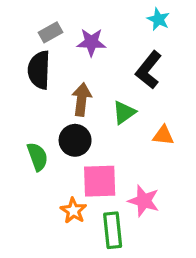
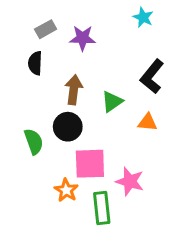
black semicircle: (39, 70) -> (35, 63), size x0.7
black L-shape: (149, 70) -> (152, 76), moved

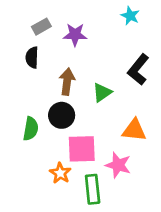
orange triangle: (148, 122) -> (134, 130), moved, size x1.4
green semicircle: (34, 141) -> (31, 129), turned 30

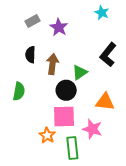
purple star: (75, 35) -> (59, 27), turned 30
black semicircle: (32, 57) -> (30, 55), moved
black circle: (62, 115) -> (66, 90), moved
green semicircle: (31, 129) -> (19, 91), moved

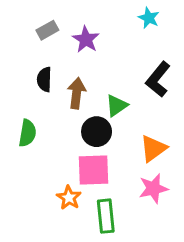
orange triangle: (105, 102) -> (153, 149), turned -42
pink star: (92, 129) -> (153, 188), moved, turned -30

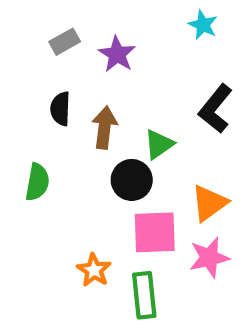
pink square: (93, 170) -> (155, 232), moved

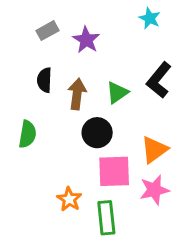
green triangle: (159, 144) -> (117, 92), moved

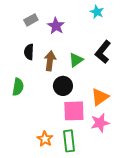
orange star: (69, 199) -> (45, 139), moved

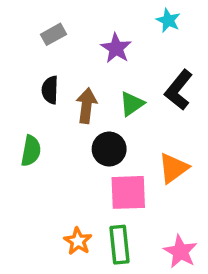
purple star: (56, 26) -> (116, 48), moved
pink star: (100, 123) -> (180, 252), moved, turned -30

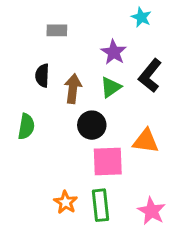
gray rectangle: (54, 34) -> (57, 30), moved, turned 30
purple star: (116, 48) -> (114, 52), moved
orange triangle: (173, 168) -> (146, 141), turned 44

